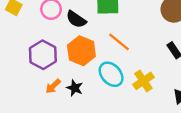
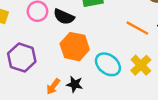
orange line: (119, 42) -> (137, 28), moved
purple hexagon: (43, 55) -> (22, 57), moved

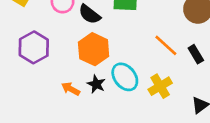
black star: (75, 84) -> (96, 84), moved
orange arrow: (53, 86) -> (71, 89), moved, turned 70

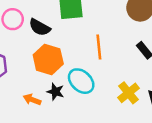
orange line: (166, 45) -> (99, 47), moved, turned 50
yellow cross: (160, 86) -> (129, 93), moved

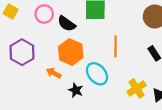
black star: (55, 92) -> (76, 90), moved
orange arrow: (32, 100) -> (54, 73), moved

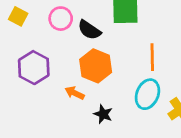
cyan ellipse: (97, 74) -> (147, 94), moved, turned 65

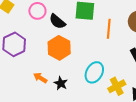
orange line: (152, 57) -> (109, 29), moved
orange arrow: (75, 93) -> (40, 78), moved

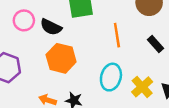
orange line: (109, 29) -> (117, 35), moved

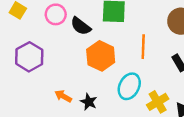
orange hexagon: (61, 58) -> (101, 56), moved

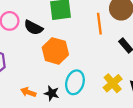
orange line: (143, 47) -> (99, 24), moved
cyan ellipse: (129, 86) -> (75, 82), moved

